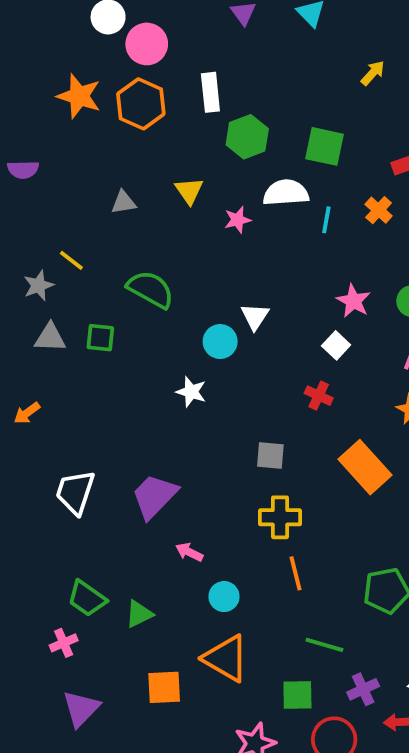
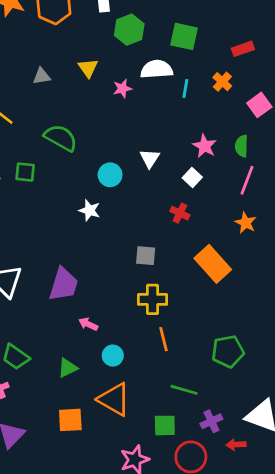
white triangle: (255, 316) -> (150, 158), moved
purple trapezoid: (154, 496) -> (63, 284), turned 153
green triangle: (139, 614) -> (68, 368), moved

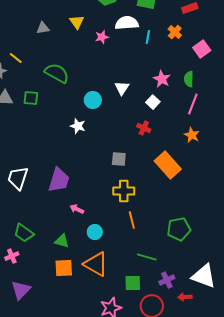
green triangle: (68, 368) -> (62, 241), turned 42
orange square: (70, 420) -> (64, 268), moved

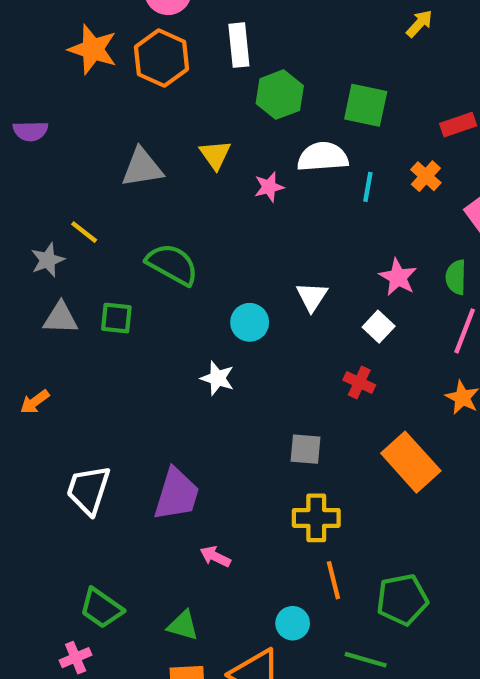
gray triangle: (43, 28) -> (142, 168), size x1.5
green pentagon: (179, 229) -> (402, 600), moved
cyan circle: (95, 232) -> (293, 623), moved

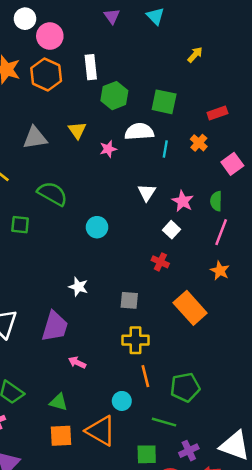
white triangle: (312, 297) -> (147, 192), moved
white star: (217, 378) -> (78, 287), moved

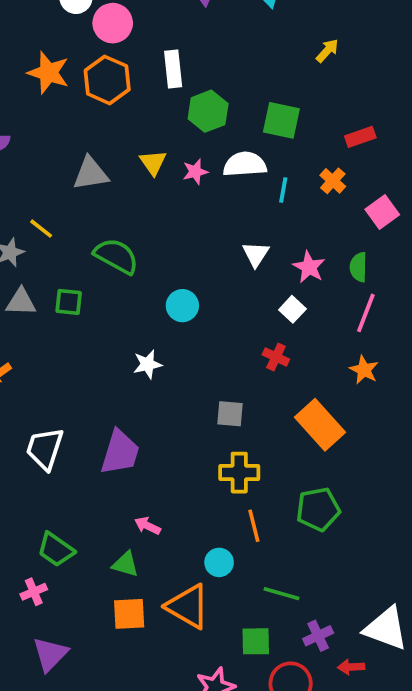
pink star: (108, 149) -> (195, 172), moved
white star: (78, 287) -> (148, 364), moved, turned -30
pink arrow: (77, 362) -> (148, 526), moved
green pentagon: (185, 387) -> (318, 509), moved

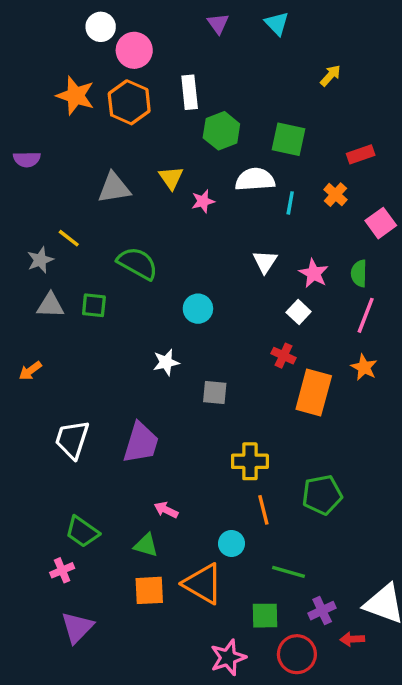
pink star: (195, 172) -> (203, 201), moved
gray square: (230, 414) -> (215, 393), moved
orange rectangle: (320, 425) -> (314, 393), moved, turned 57

